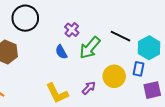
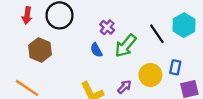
black line: (121, 36) -> (157, 34), turned 30
cyan hexagon: (149, 48) -> (184, 25), moved

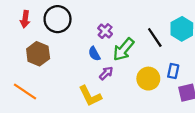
purple arrow: (124, 87) -> (106, 73), moved

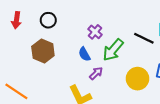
black circle: (58, 19) -> (48, 20), size x0.6
black line: (155, 38) -> (144, 38), turned -30
brown hexagon: (38, 54) -> (43, 51), moved

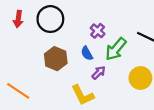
black circle: (48, 20) -> (50, 19), size x1.6
brown hexagon: (43, 51) -> (56, 59), moved

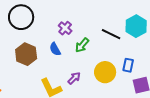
green arrow: (116, 49) -> (82, 45), size x0.7
purple arrow: (99, 73) -> (74, 78), moved

